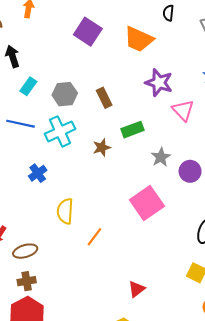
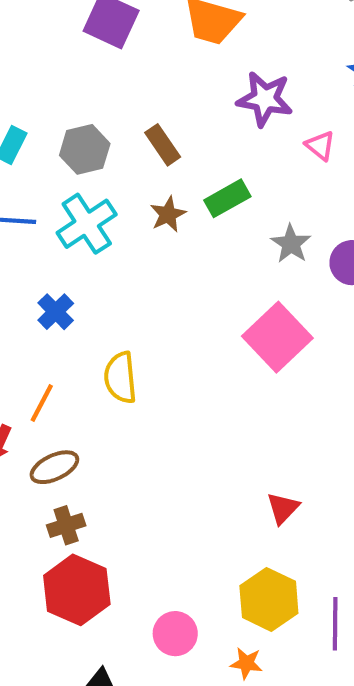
pink triangle: (183, 110) -> (320, 146), size x0.7
brown star: (102, 148) -> (168, 214), moved
orange line: (94, 237) -> (42, 403), moved

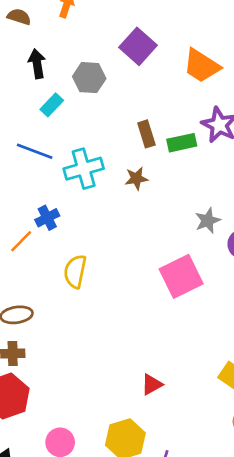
gray hexagon: (85, 149) -> (89, 78), moved
green rectangle: (227, 198) -> (182, 143), moved
orange line: (42, 403) -> (21, 241), moved

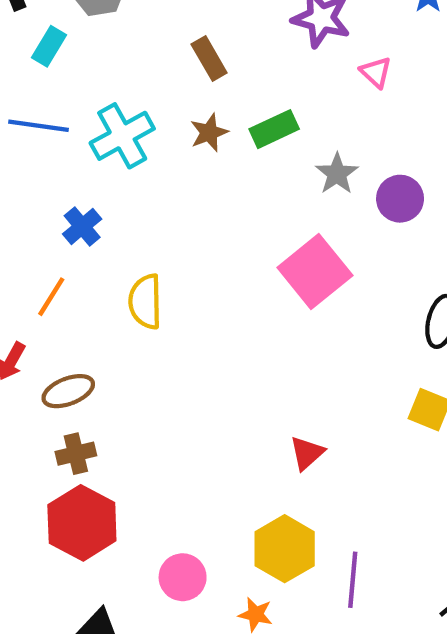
green rectangle: (182, 143) -> (274, 129), moved
orange line: (21, 241) -> (51, 297), moved

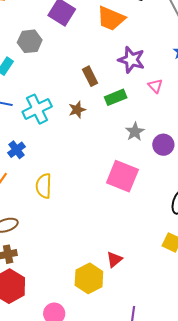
brown rectangle: (209, 58) -> (90, 76), moved
green rectangle: (274, 129) -> (116, 97), moved
pink square: (315, 271) -> (122, 176), turned -32
yellow hexagon: (285, 549) -> (89, 278), moved

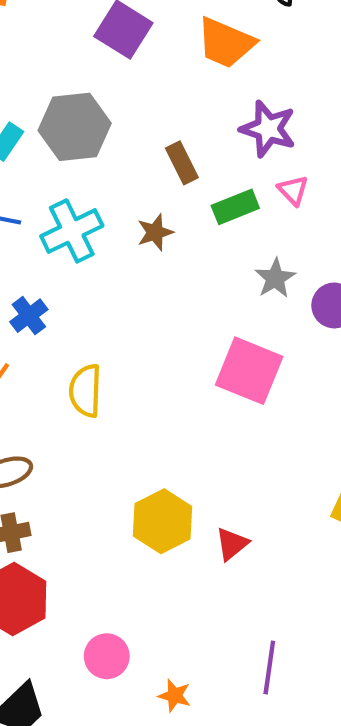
gray hexagon: (30, 41) -> (75, 127), moved, size x1.4
pink triangle: (155, 86) -> (293, 190), moved
yellow hexagon: (89, 278) -> (163, 521), moved

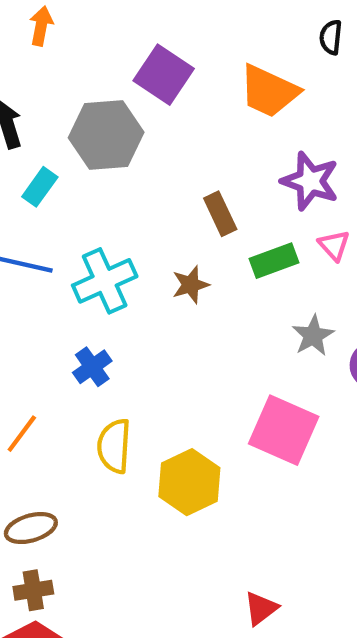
gray hexagon: (75, 127) -> (106, 135), moved
blue cross: (29, 316) -> (92, 367), moved
yellow hexagon: (163, 521) -> (189, 482), moved

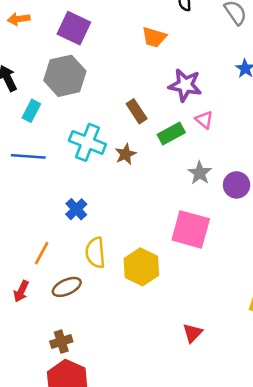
orange arrow: (41, 26) -> (19, 19), turned -100
purple square: (164, 75) -> (74, 28), moved
orange trapezoid: (269, 91) -> (154, 37), size x0.7
cyan cross: (105, 281) -> (87, 142), moved, turned -36
brown ellipse: (31, 528) -> (67, 287), moved

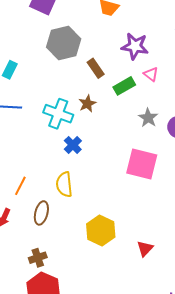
gray hexagon: (65, 76) -> (64, 43), moved
cyan cross: (87, 142) -> (58, 114), moved
blue cross: (76, 209) -> (73, 145), moved
yellow hexagon: (141, 267) -> (101, 230), moved
brown ellipse: (67, 287) -> (41, 213), turned -50

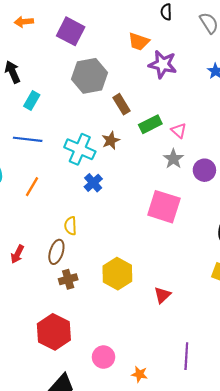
purple star: (135, 46) -> (163, 64), moved
pink triangle: (151, 74) -> (179, 131), moved
yellow semicircle: (64, 184) -> (70, 226), moved, size x0.7
orange line: (20, 186) -> (32, 187), moved
brown cross: (38, 258) -> (68, 279), moved

